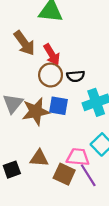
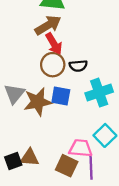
brown arrow: (24, 43) -> (48, 25), moved, turned -85
brown triangle: (39, 158) -> (29, 158), moved
purple line: (88, 175) -> (91, 167), turned 30

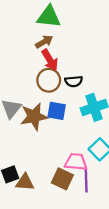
brown arrow: (48, 25) -> (44, 42), size x0.7
brown triangle: (29, 158) -> (25, 182), moved

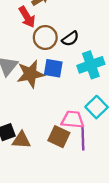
red arrow: (50, 60) -> (27, 17), moved
black semicircle: (74, 81) -> (70, 39), turned -30

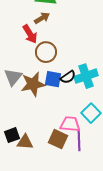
black semicircle: (70, 39) -> (68, 77), moved

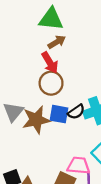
brown arrow: (42, 18) -> (57, 42), moved
red arrow: (30, 34) -> (50, 63), moved

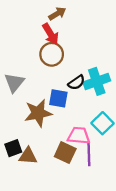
blue square: (59, 114) -> (58, 98), moved
brown star: (36, 120) -> (38, 113), moved

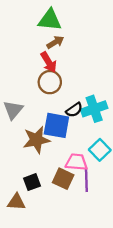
blue square: (58, 98) -> (56, 125), size x1.4
black square: (13, 148) -> (32, 182), moved
brown triangle: (28, 156) -> (16, 202), moved

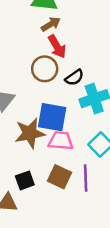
red arrow: (49, 62) -> (57, 47), moved
black semicircle: (74, 110) -> (74, 78), moved
pink trapezoid: (76, 162) -> (61, 141), moved

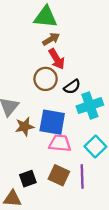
brown star: (30, 133) -> (25, 127), moved, size x0.7

